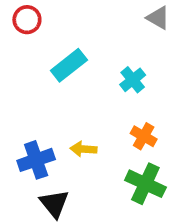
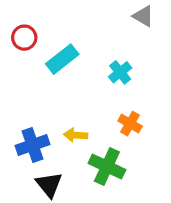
red circle: (27, 20) -> (24, 38), moved
green cross: (145, 184) -> (107, 166), moved

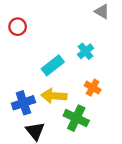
cyan rectangle: (62, 59) -> (53, 65), moved
yellow arrow: (76, 135) -> (54, 96), size x1.5

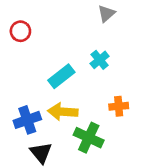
gray triangle: (102, 11) -> (106, 13), moved, turned 49
orange cross: (93, 88) -> (119, 106), moved, turned -35

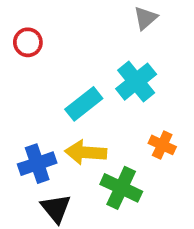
cyan cross: (100, 60) -> (136, 82), size x1.5
orange cross: (119, 106) -> (162, 145), turned 30

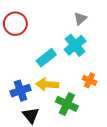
gray triangle: (145, 18) -> (80, 19), moved
red circle: (28, 42) -> (15, 24), size x1.5

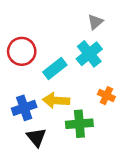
red circle: (15, 24) -> (22, 51), moved
green cross: (67, 104) -> (79, 124), turned -30

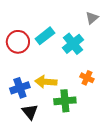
gray triangle: (95, 22) -> (92, 18), moved
cyan rectangle: (55, 69) -> (45, 36), moved

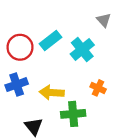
gray triangle: (92, 18) -> (104, 20), turned -32
blue cross: (20, 88) -> (17, 85), moved

